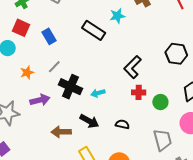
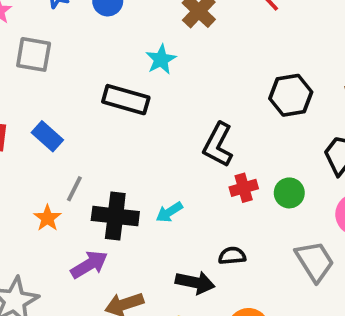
orange star: (27, 73) -> (47, 218), moved
purple arrow: (40, 100) -> (89, 265), moved
black arrow: (89, 121) -> (195, 282), moved

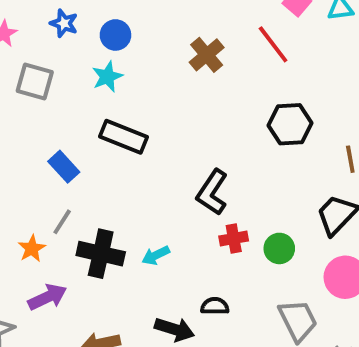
cyan star: (161, 59) -> (107, 77), moved
black hexagon: (291, 95) -> (290, 124), moved
blue rectangle: (47, 136) -> (64, 167), moved
purple arrow: (89, 265) -> (47, 297), moved

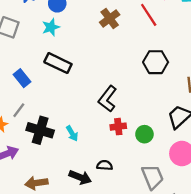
cyan arrow: (156, 255) -> (72, 133), turned -98

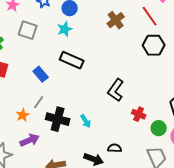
black hexagon: (156, 62) -> (154, 45), moved
red cross: (118, 127) -> (139, 114), moved, turned 32
green circle: (144, 134) -> (159, 128), moved

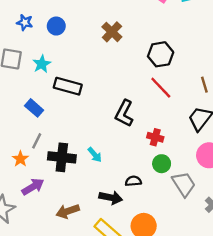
red line: (150, 16) -> (161, 88), moved
cyan star: (65, 29) -> (42, 64), moved
green circle: (159, 128) -> (162, 164), moved

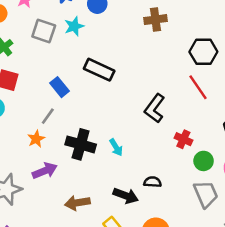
brown cross: (112, 32) -> (156, 20), turned 30
cyan star: (42, 64) -> (74, 26), moved
gray line: (37, 141) -> (48, 116), moved
green circle: (162, 164) -> (204, 161), moved

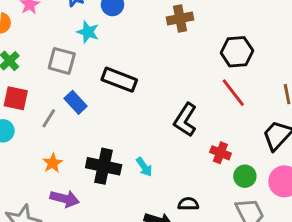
cyan star: (74, 26) -> (88, 32), turned -30
gray square: (44, 31) -> (62, 61), moved
gray line: (48, 116) -> (49, 118), moved
purple arrow: (45, 171) -> (65, 199), turned 40

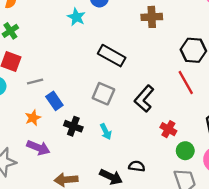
gray square: (62, 61) -> (103, 94), moved
black rectangle: (119, 80) -> (112, 56), moved
blue rectangle: (76, 102) -> (54, 101), moved
gray line: (49, 118) -> (35, 81), turned 35
black cross: (104, 166) -> (73, 126), size x0.7

